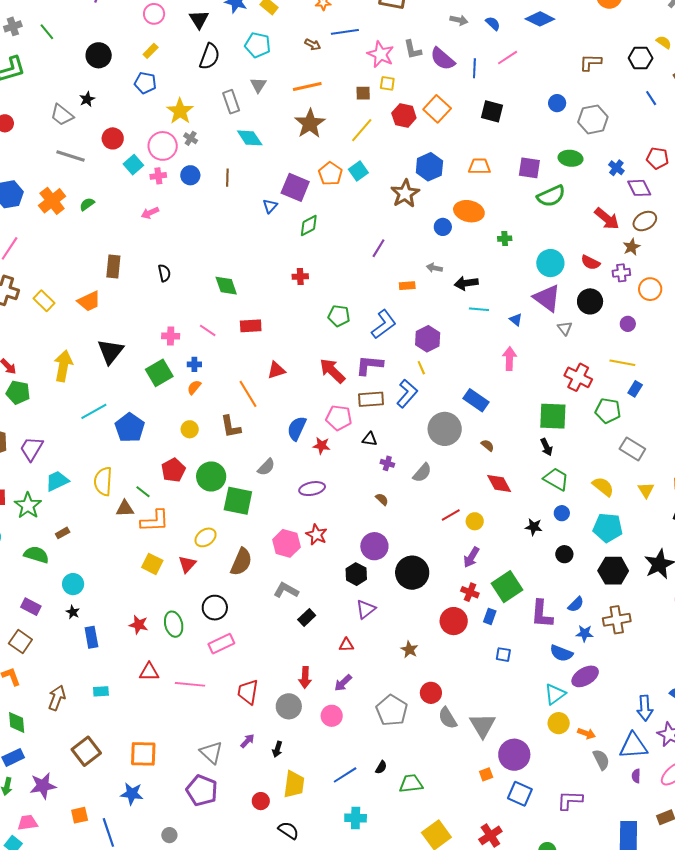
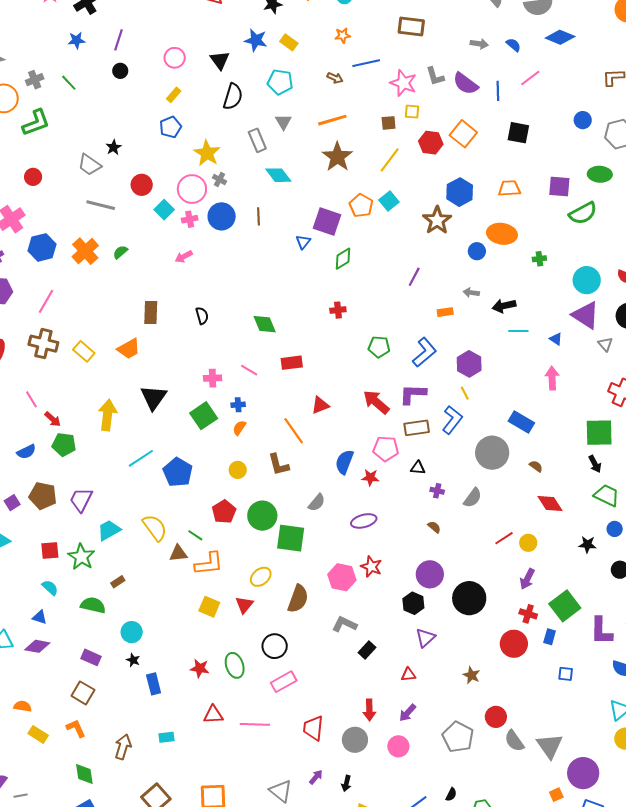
black circle: (99, 55) -> (120, 71), moved, size x0.6
blue pentagon: (145, 83) -> (170, 127), turned -30
blue circle: (190, 175) -> (222, 216), size x1.4
yellow semicircle: (103, 481) -> (155, 528), turned 144

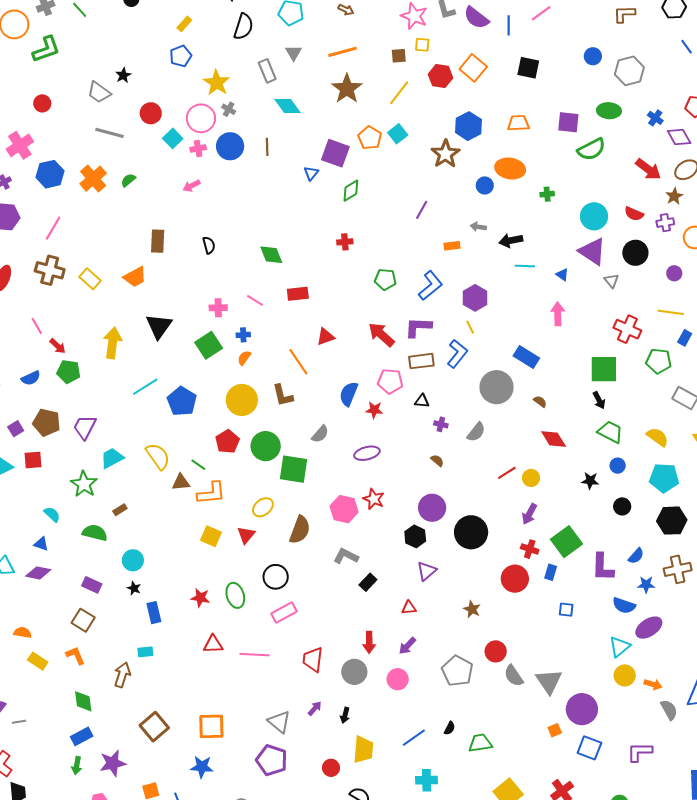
yellow circle: (238, 470) -> (242, 400), size x1.8
red square: (50, 551) -> (33, 460), moved
cyan rectangle: (167, 737) -> (145, 652), moved

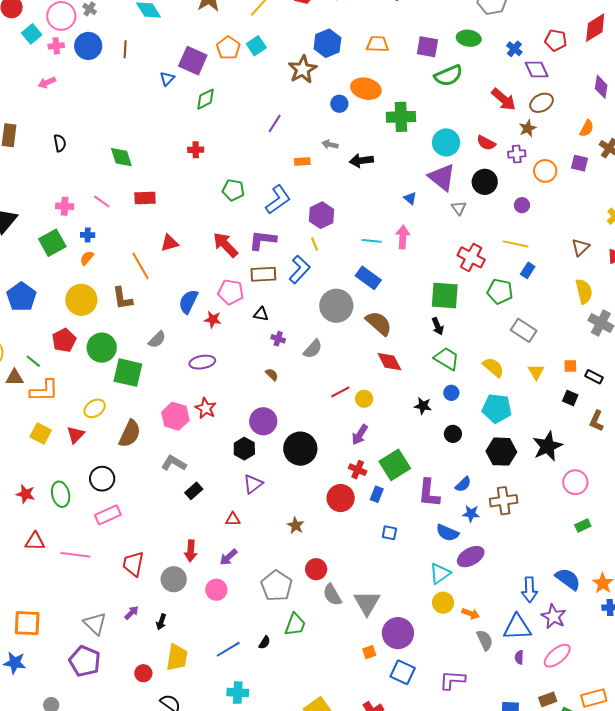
green cross: (547, 194) -> (401, 117), size x2.0
cyan line: (525, 266) -> (372, 241), moved
brown semicircle: (540, 402) -> (379, 323), size x2.0
green trapezoid: (480, 743) -> (295, 625), moved, turned 115

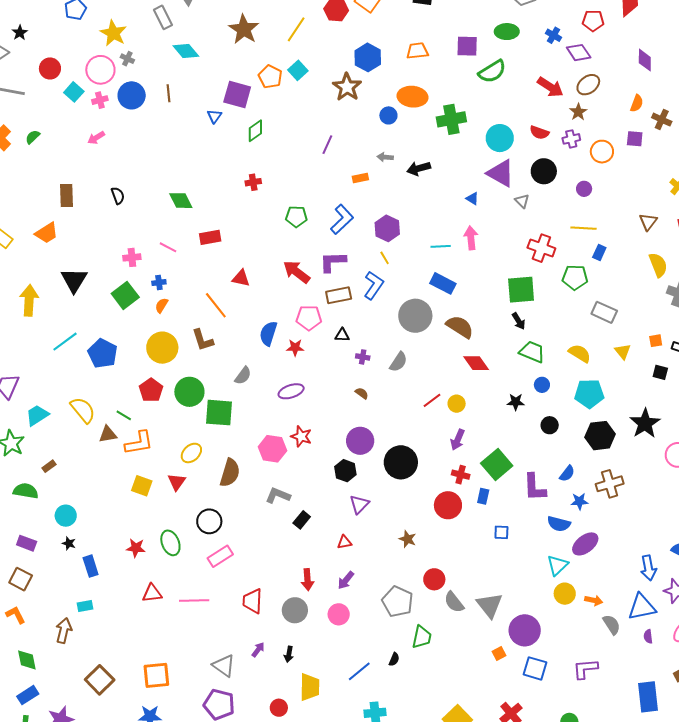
red triangle: (169, 243) -> (241, 278), turned 36

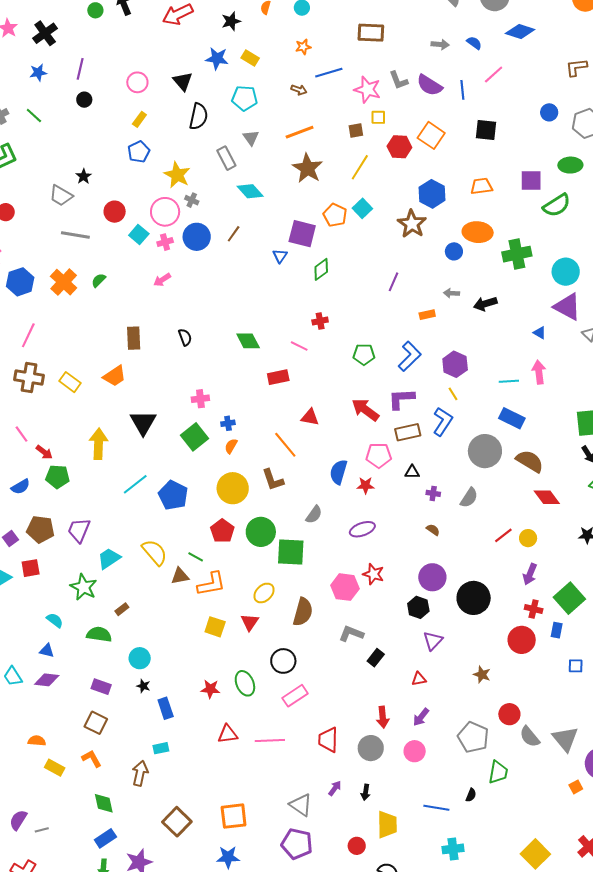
brown line: (169, 93) -> (234, 234), turned 42
pink line: (168, 247) -> (299, 346), moved
blue line: (359, 671) -> (436, 808), turned 50

